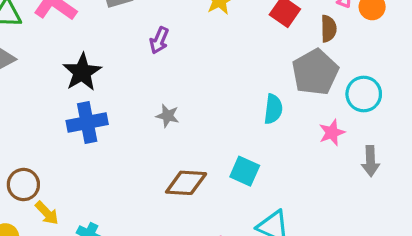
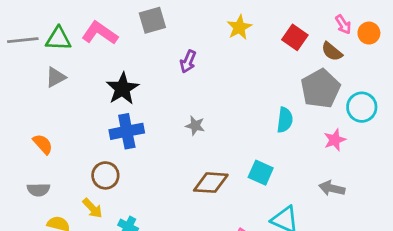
brown semicircle: (329, 29) -> (332, 52), turned 130
gray arrow: (370, 161) -> (332, 188), moved, turned 105
brown circle: (23, 185) -> (105, 175), moved

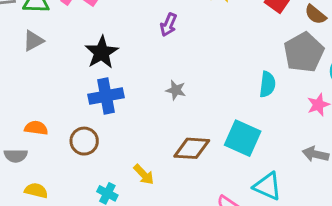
orange semicircle: (43, 144) -> (36, 128), moved, turned -40
cyan square: (261, 173) -> (243, 138), size x1.4
yellow arrow: (93, 208) -> (144, 175), moved

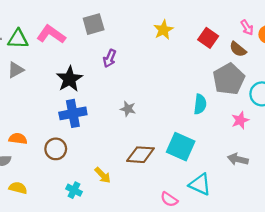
purple arrow: (169, 25) -> (110, 58), moved

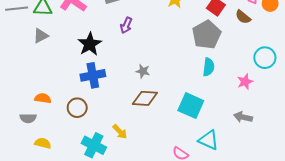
gray pentagon: (229, 79) -> (206, 35), moved
brown diamond: (140, 155) -> (145, 98), moved
cyan cross: (74, 190) -> (94, 145), size x1.6

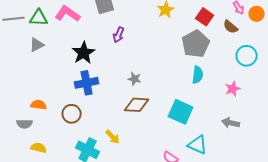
cyan circle: (265, 58) -> (247, 56), moved

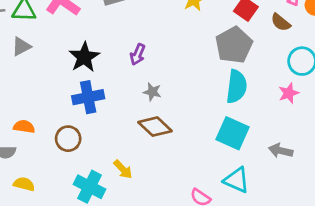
purple arrow: (119, 35) -> (138, 54), moved
cyan semicircle: (198, 75) -> (237, 86), size x1.4
pink star: (233, 89) -> (289, 93), moved
brown diamond: (137, 105) -> (155, 127), turned 40
cyan square: (181, 112) -> (233, 133), moved

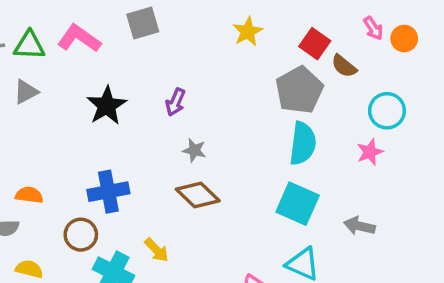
brown semicircle: (281, 22) -> (344, 66), moved
blue cross: (88, 97) -> (108, 192), moved
brown circle: (68, 139) -> (81, 235), moved

